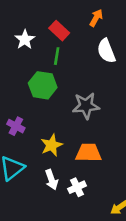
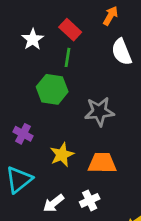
white arrow: (52, 180) -> (54, 203), moved, turned 72

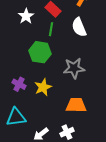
white semicircle: (122, 52) -> (79, 27), moved
yellow star: (62, 155) -> (43, 87), moved
cyan triangle: (19, 180) -> (16, 117), turned 30

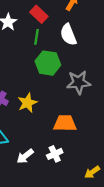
green hexagon: (40, 52) -> (48, 63), moved
gray star: (74, 68) -> (79, 82), moved

